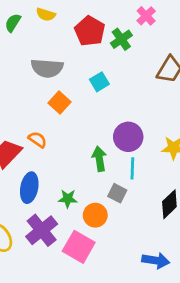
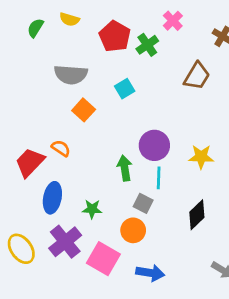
orange circle: (95, 215) -> (133, 230), moved
blue arrow: (156, 261) -> (150, 273), moved

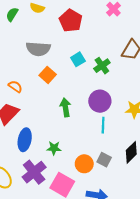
green cross: (147, 45) -> (102, 66), moved
orange semicircle: (61, 148) -> (15, 86), moved
green arrow: (125, 168) -> (65, 107), moved
gray square: (143, 203) -> (104, 160), moved

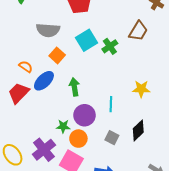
cyan square: (78, 59) -> (87, 40), size x1.5
purple circle: (100, 101) -> (84, 115), moved
blue ellipse: (25, 140) -> (44, 81), moved, turned 35
orange circle: (84, 164) -> (78, 139), moved

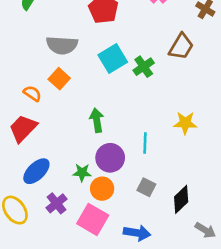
orange square: (57, 55) -> (59, 79), moved
blue ellipse: (44, 81) -> (36, 171), moved
black diamond: (138, 130) -> (181, 199), moved
purple cross: (44, 150) -> (57, 203), size x0.7

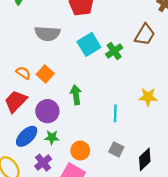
orange square: (59, 79) -> (45, 74), moved
purple circle: (110, 158) -> (47, 111), moved
green star: (82, 173) -> (52, 137), moved

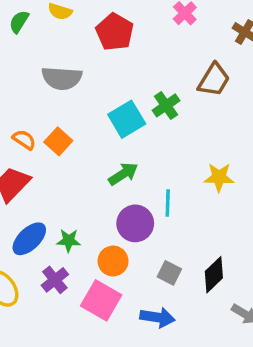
cyan square: (89, 44) -> (127, 119), moved
green arrow: (76, 95) -> (123, 174), moved, turned 66
purple circle: (47, 111) -> (135, 223), moved
gray square: (116, 149) -> (169, 273), moved

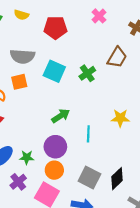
red pentagon: (115, 32) -> (55, 28), turned -30
cyan square: (127, 119) -> (54, 71), moved, turned -35
orange square: (58, 141) -> (19, 82), moved, turned 35
purple circle: (135, 223) -> (55, 147), moved
gray square: (169, 273) -> (89, 178), size x1.5

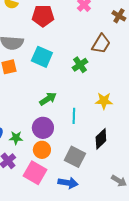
green cross: (87, 73) -> (80, 65), moved
black diamond: (117, 179) -> (101, 139), moved

